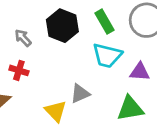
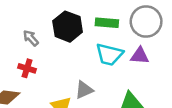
green rectangle: (104, 22) -> (107, 23), turned -55
purple triangle: (140, 72) -> (140, 56), moved

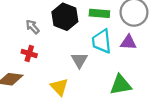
cyan trapezoid: (109, 54) -> (102, 41), turned 70
gray triangle: (84, 90) -> (79, 60), moved, turned -36

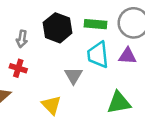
gray arrow: (33, 27) -> (22, 39), turned -128

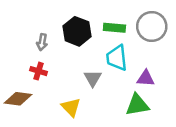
purple triangle: (127, 56) -> (146, 78), moved

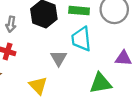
purple triangle: (146, 78) -> (123, 58), moved

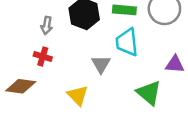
green triangle: (101, 83) -> (149, 93), turned 50

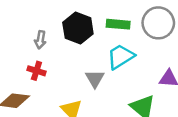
cyan trapezoid: (127, 42) -> (121, 57), turned 64

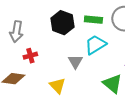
gray arrow: (40, 40) -> (16, 32), moved, size x1.5
red cross: (36, 71) -> (30, 56), turned -32

